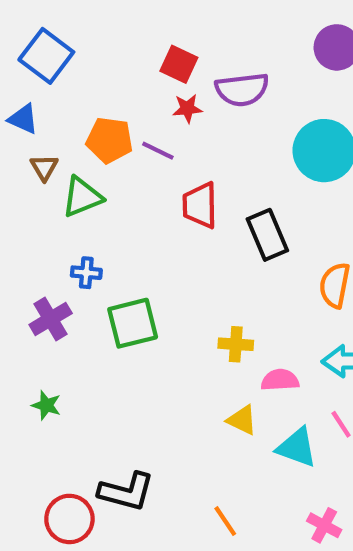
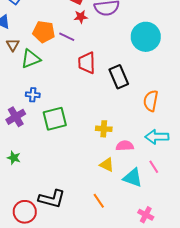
orange line: (225, 521) -> (99, 201), moved

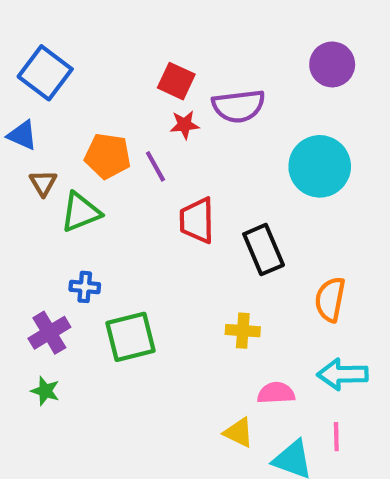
purple line: (67, 37) -> (155, 166), turned 35
yellow cross: (104, 129) -> (243, 331), moved
green star: (14, 158) -> (45, 391), moved
pink line: (154, 167) -> (336, 437), turned 32

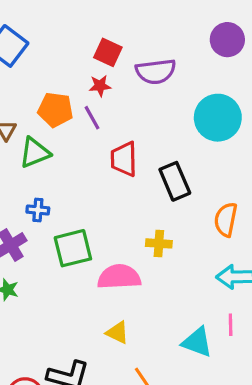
red star: (185, 125) -> (100, 86), moved
pink semicircle: (276, 393) -> (119, 277), moved, size x1.5
yellow triangle: (239, 433) -> (117, 333), moved

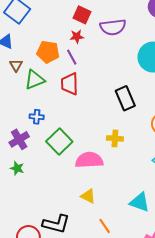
red trapezoid: (124, 159) -> (70, 84), moved
green square: (73, 248) -> (59, 142), turned -30

